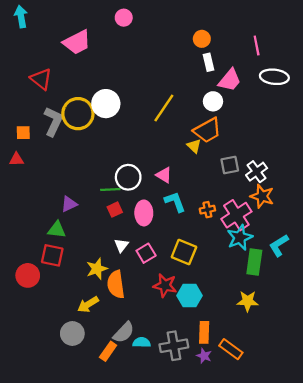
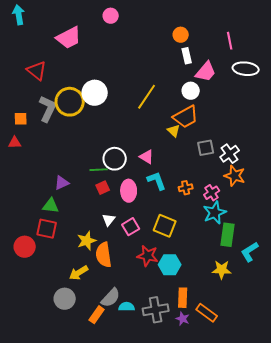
pink cross: (236, 215) -> (212, 193), size x0.6
cyan L-shape: (279, 245) -> (250, 252), moved

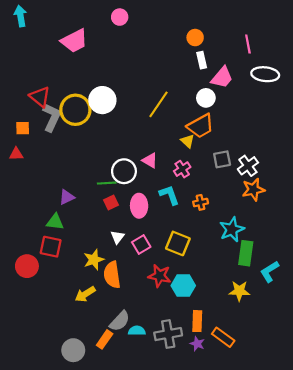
red triangle: (37, 71) -> (40, 97), moved
pink triangle: (147, 157) -> (150, 160), moved
orange star: (235, 176) -> (253, 190), turned -30
pink cross: (212, 193) -> (182, 169), moved
gray circle: (65, 299) -> (73, 350), moved

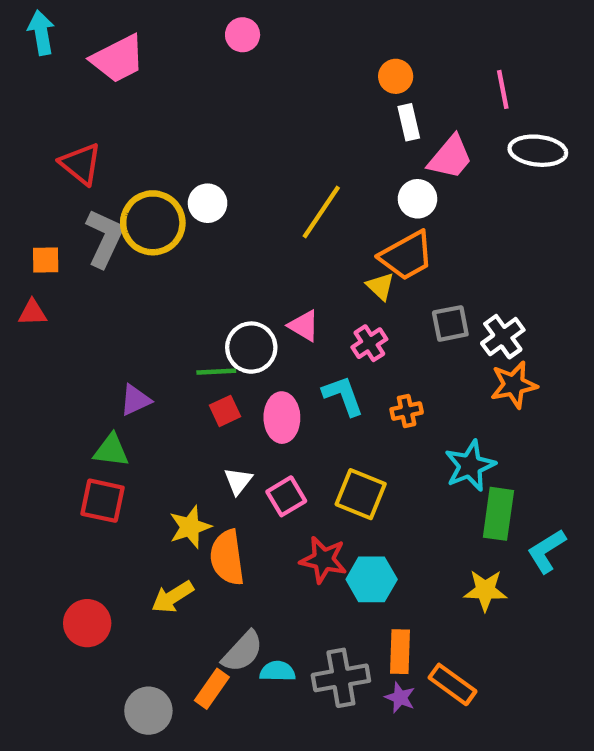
pink trapezoid: (74, 41) -> (118, 59), moved
red triangle: (40, 97) -> (81, 164), moved
white circle: (102, 100) -> (208, 203), size x0.7
red circle: (27, 266) -> (87, 623), moved

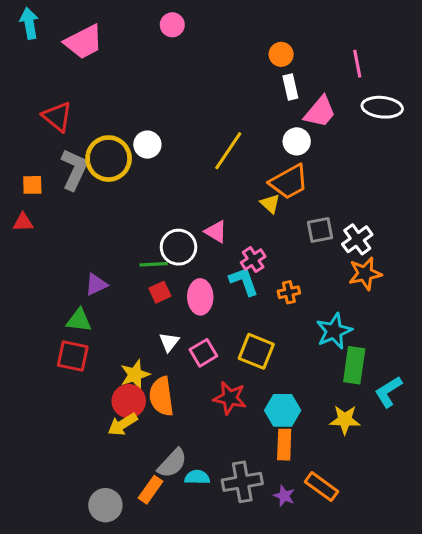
pink cross: (369, 343) -> (253, 260), moved
cyan hexagon: (372, 579) -> (283, 410), moved
red circle: (87, 623) -> (129, 401), moved
orange rectangle: (400, 652) -> (284, 445), moved

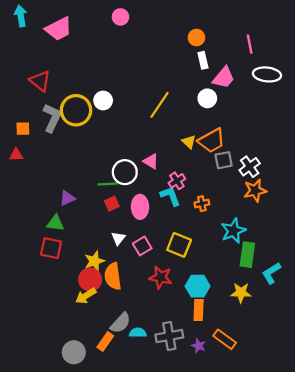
orange trapezoid: (289, 182) -> (212, 141), moved

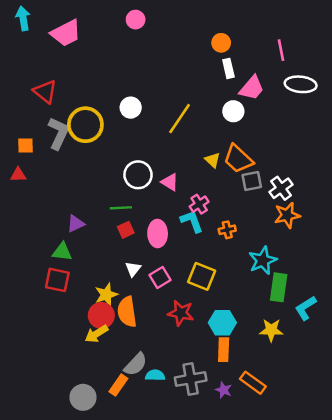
white circle: (103, 101) -> (131, 108), moved
orange trapezoid: (212, 141) -> (238, 159), turned 72
white circle: (125, 172) -> (138, 175), moved

